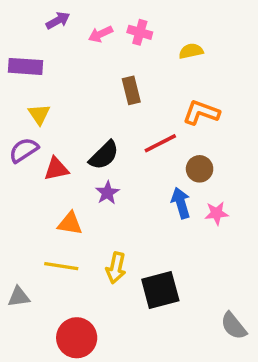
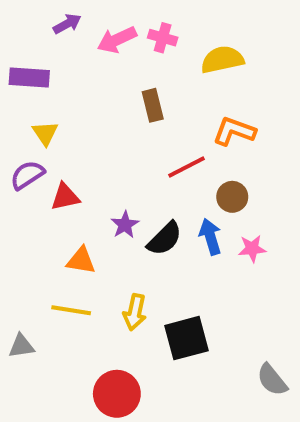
pink arrow: (101, 34) -> (117, 40), size x1.4
yellow semicircle: (191, 51) -> (222, 60), size x1.5
black semicircle: (104, 155) -> (165, 239), moved
red circle: (77, 338) -> (117, 394), moved

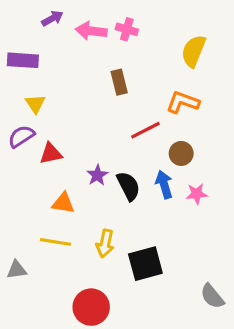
pink arrow: (117, 40) -> (91, 31), turned 32
yellow semicircle: (222, 60) -> (194, 51), moved, turned -56
black semicircle: (165, 239) -> (128, 186), turned -72

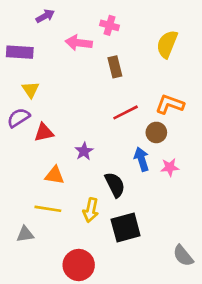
pink arrow: (91, 31) -> (79, 43), moved
brown rectangle: (119, 82) -> (115, 67), moved
orange L-shape: (183, 102) -> (170, 104), moved
black semicircle: (128, 186) -> (115, 185), moved
gray triangle: (17, 270) -> (25, 234), moved

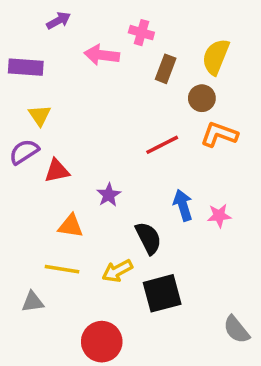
brown rectangle: (115, 67) -> (166, 69), moved, turned 35
brown circle: (156, 132) -> (202, 98), moved
yellow arrow: (91, 210) -> (117, 271), turned 50

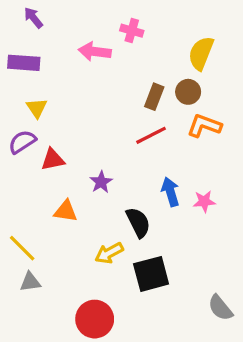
purple arrow: (59, 20) -> (33, 18), moved, turned -100
brown rectangle: (166, 69) -> (154, 97), moved
yellow line: (62, 269) -> (22, 248), moved, turned 36

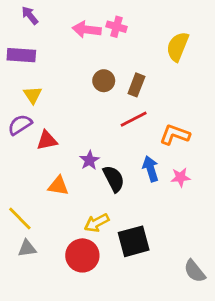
pink arrow: (95, 52) -> (87, 30), moved
brown circle: (188, 92) -> (104, 81), moved
orange L-shape: (204, 126) -> (175, 135), moved
black semicircle: (138, 222) -> (114, 179), moved
red circle: (95, 319) -> (82, 255), moved

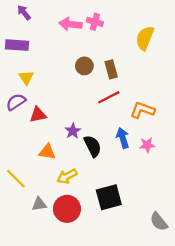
brown rectangle: (136, 85) -> (111, 69), turned -36
yellow arrow: (97, 223) -> (67, 176), moved
gray triangle: (27, 248) -> (39, 204), moved

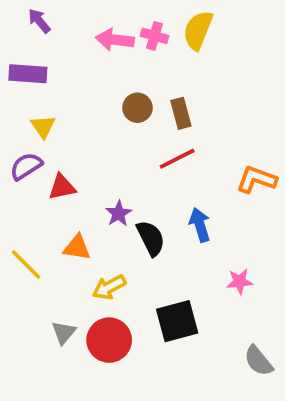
yellow semicircle: (145, 38) -> (198, 30), moved
orange L-shape: (142, 110) -> (257, 179), moved
pink star: (147, 145) -> (239, 282), moved
yellow line: (16, 179) -> (26, 265), moved
gray triangle: (39, 204) -> (64, 333), turned -42

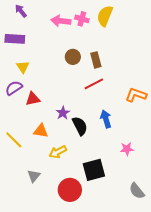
red circle: (109, 340) -> (70, 190), moved

